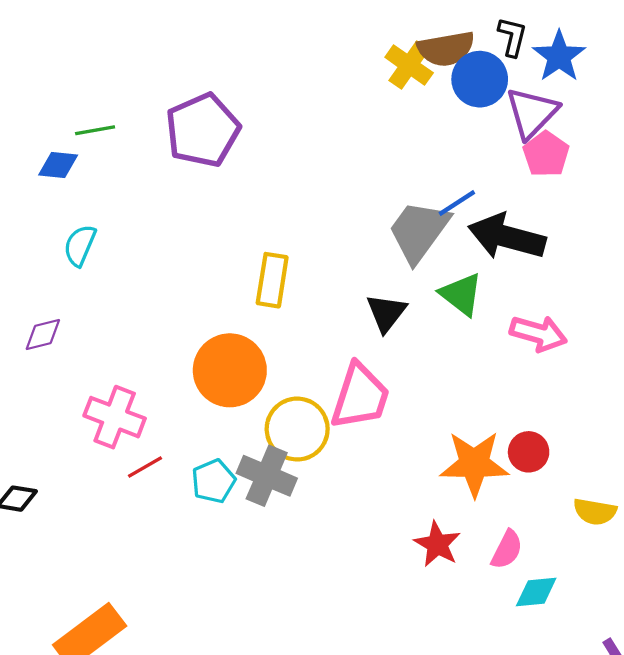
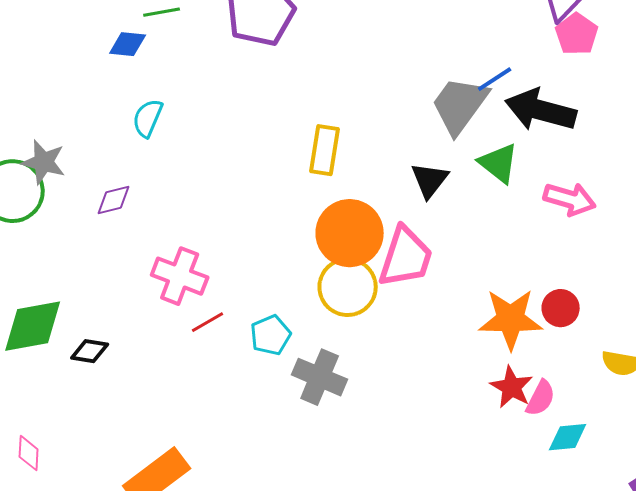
orange circle: (230, 370) -> (350, 233), moved
gray cross: (267, 476) -> (320, 377), moved
red star: (437, 544) -> (512, 387), moved

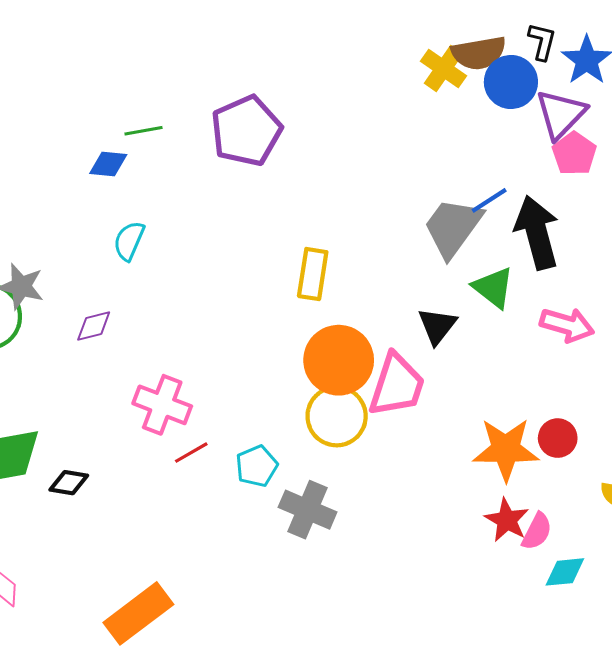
black arrow: (541, 110) -> (537, 233), turned 60
black triangle: (430, 180) -> (437, 326), moved

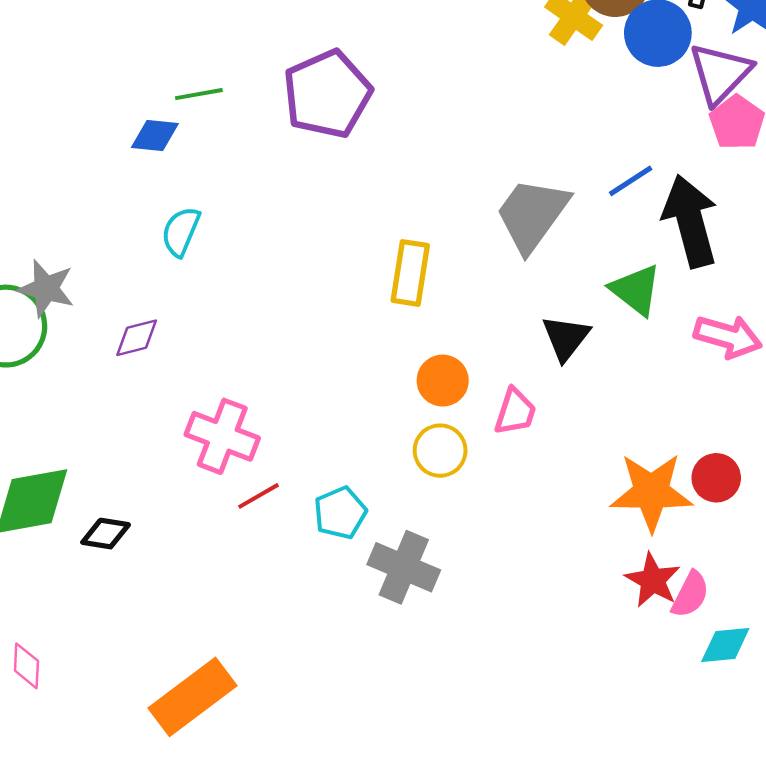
gray trapezoid: (453, 227) -> (532, 215), moved
orange circle: (339, 360) -> (443, 381), size x0.6
pink trapezoid: (397, 385) -> (515, 412), size x0.6
yellow circle: (337, 416) -> (440, 451), size x0.7

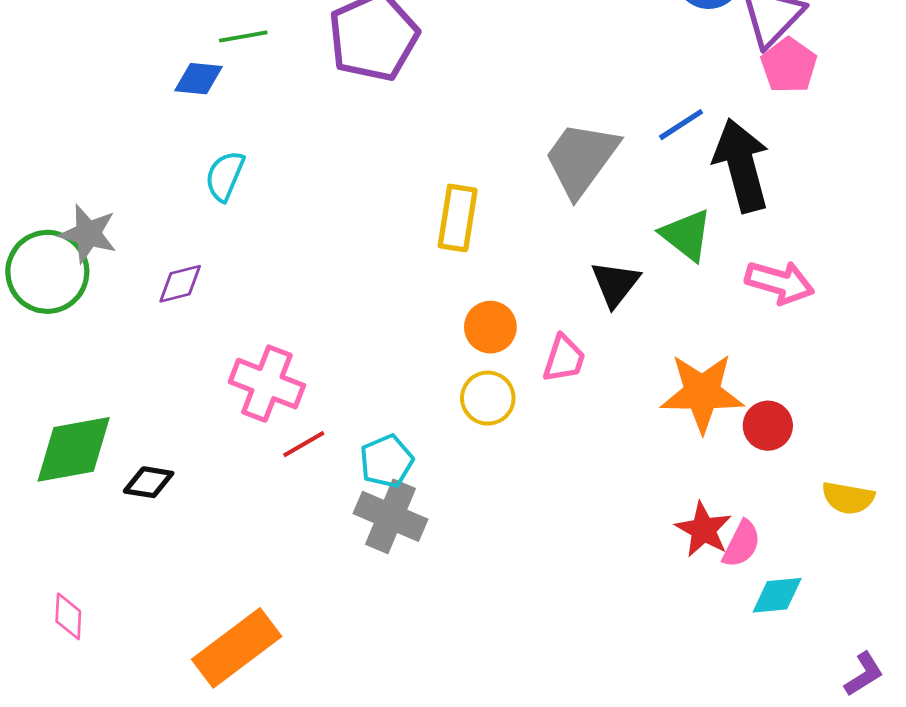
orange star: (651, 492) -> (702, 393), moved
gray cross: (404, 567) -> (390, 516), moved

